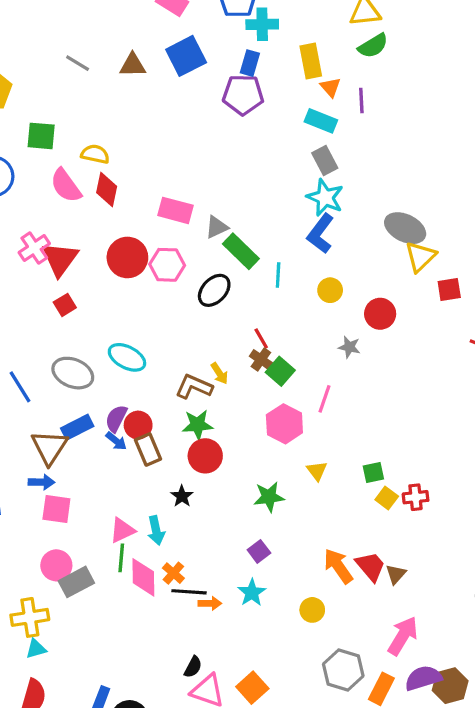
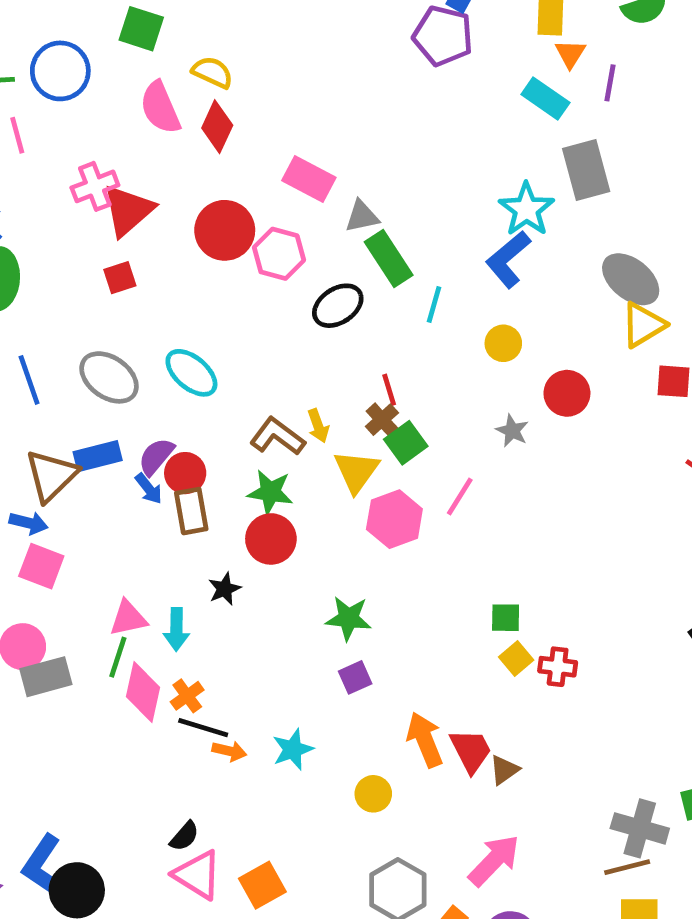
gray rectangle: (325, 160) -> (586, 170), moved, size x1.4
yellow triangle: (317, 471) -> (356, 471), moved, size x1.5
purple square: (259, 551) -> (355, 677), moved

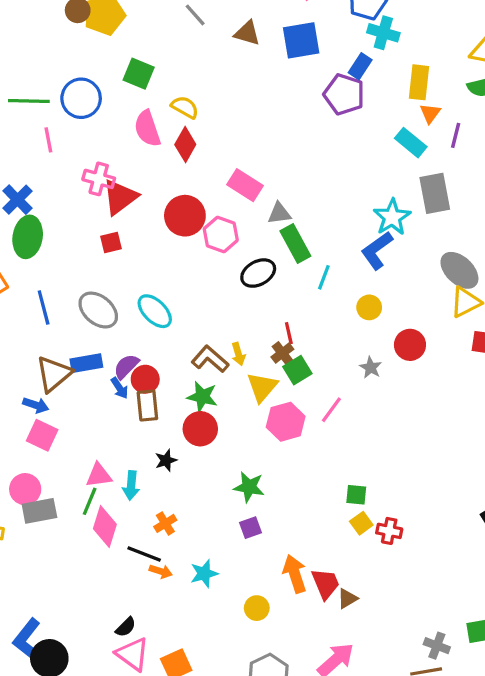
pink cross: (95, 186) -> (99, 179), turned 32
orange cross: (187, 696) -> (165, 523), moved
gray cross: (640, 828) -> (437, 646), size x0.7

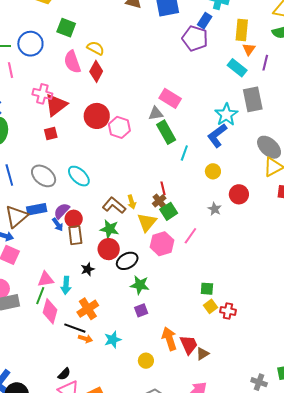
pink rectangle: (245, 185) -> (170, 98), moved
black ellipse: (258, 273) -> (127, 261), moved
orange cross: (165, 523) -> (88, 309), size x1.5

